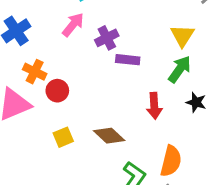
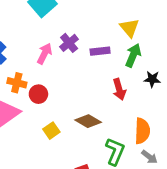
pink arrow: (73, 25) -> (45, 54), moved
purple rectangle: (128, 60) -> (100, 51), moved

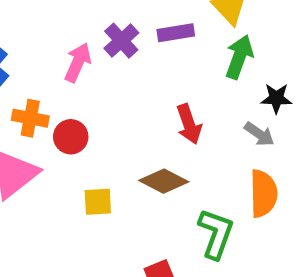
purple rectangle: (100, 51) -> (176, 33), moved
red arrow: (119, 89) -> (189, 124), moved
yellow square: (51, 131) -> (98, 202), turned 35
gray arrow: (149, 157) -> (259, 134), moved

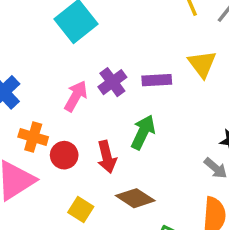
green arrow: (239, 57) -> (143, 132), moved
red arrow: (189, 124) -> (107, 157), moved
yellow square: (98, 202) -> (81, 209), turned 30

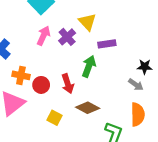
yellow triangle: (202, 64) -> (87, 22), moved
purple rectangle: (157, 80) -> (107, 44), moved
pink arrow: (76, 96) -> (43, 36), moved

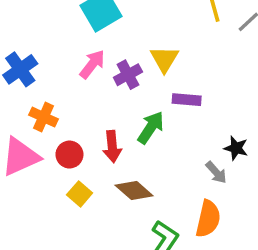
red circle: (41, 85) -> (69, 155), moved

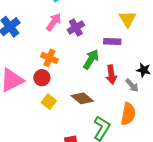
yellow triangle: (164, 59) -> (128, 19), moved
orange cross: (43, 117) -> (49, 58), moved
red arrow: (112, 146) -> (111, 74), moved

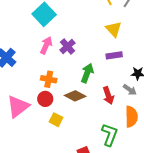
purple rectangle: (112, 41) -> (114, 55), moved
red arrow: (111, 74) -> (108, 96), moved
brown diamond: (82, 98) -> (75, 96), moved

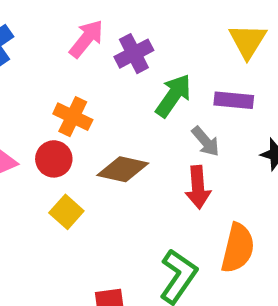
green arrow: (87, 73) -> (173, 96), moved
gray arrow: (130, 90) -> (206, 141), moved
brown diamond: (75, 96) -> (123, 169), turned -30

